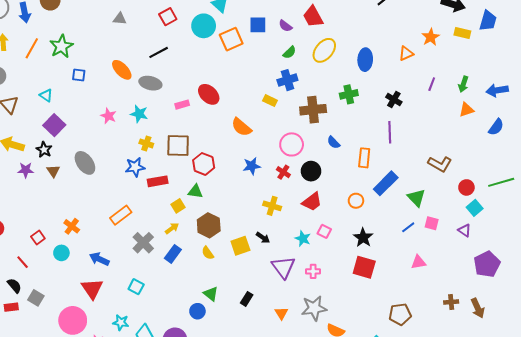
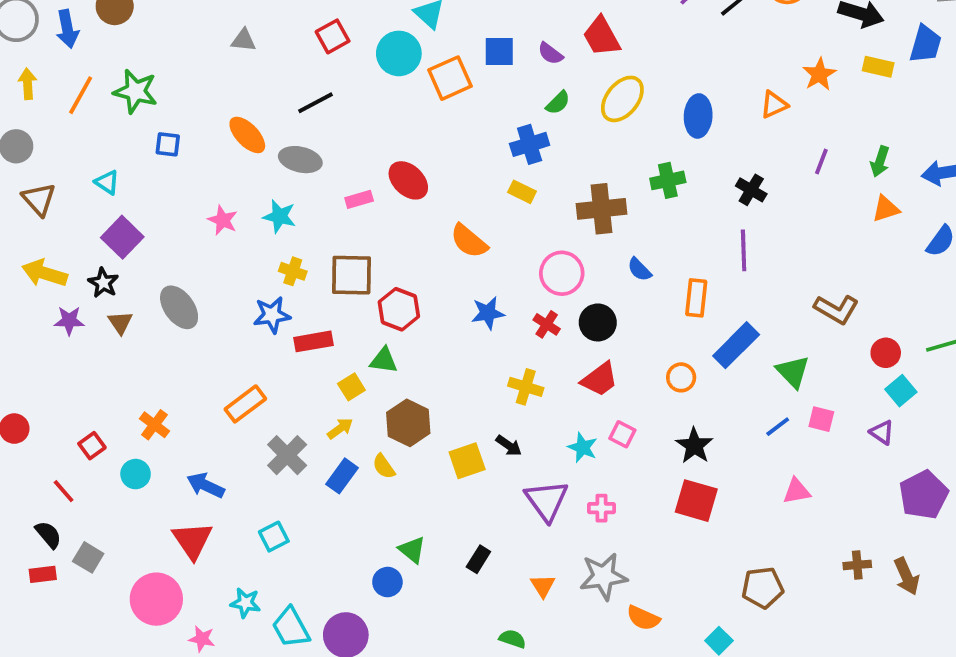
green star: (61, 46) -> (136, 91), turned -30
blue cross: (287, 80) -> (530, 144), moved
yellow semicircle: (208, 253) -> (384, 466), moved
cyan square: (136, 287) -> (274, 537), turned 35

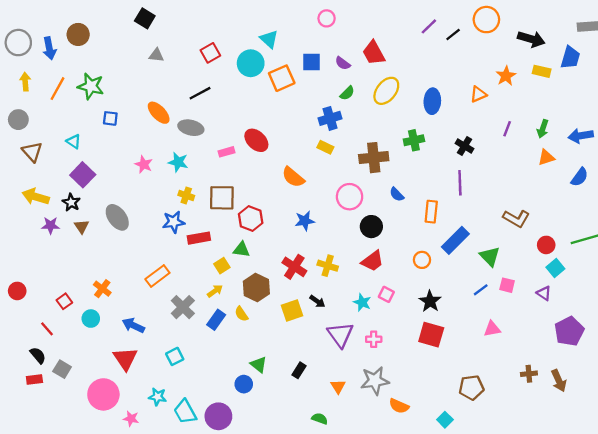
red cross: (547, 324) -> (294, 267), moved, size x1.5

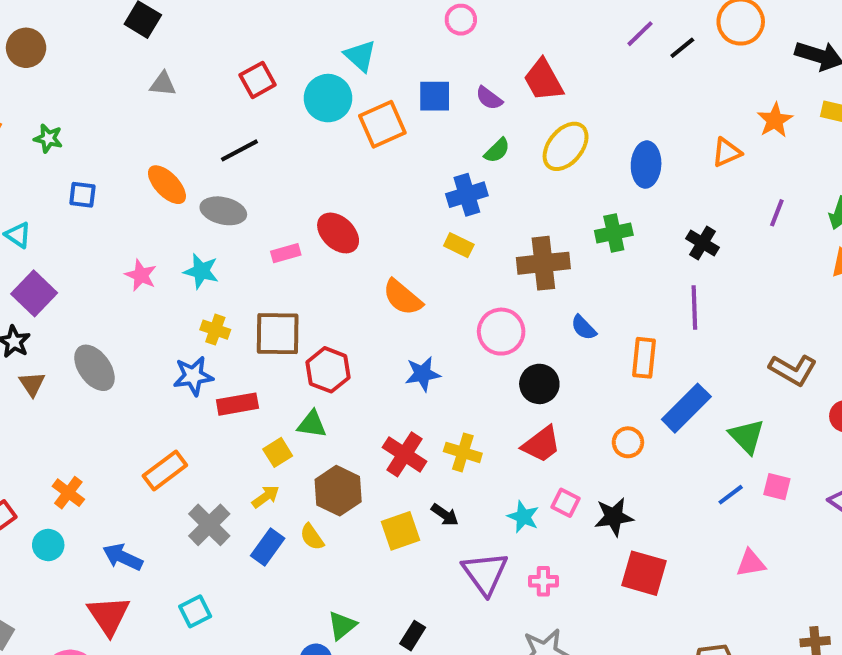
green star: (91, 86) -> (48, 138), size x0.6
black star: (430, 301) -> (614, 517), moved, turned 30
green triangle: (259, 365) -> (342, 626), turned 42

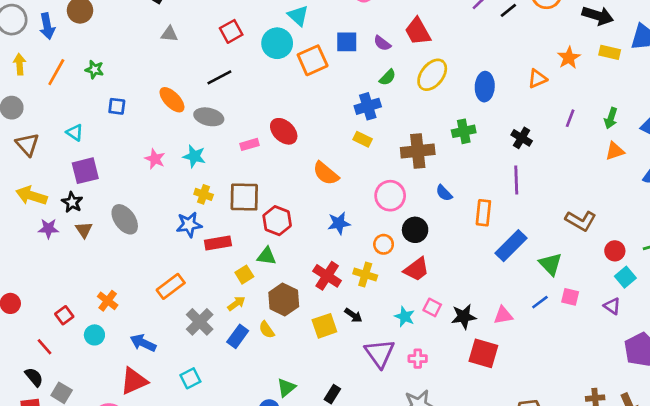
purple square: (34, 293) -> (85, 171), turned 32
orange circle: (628, 442) -> (384, 244), moved
pink triangle: (751, 563) -> (503, 315), moved
red triangle: (109, 615) -> (134, 381), turned 40

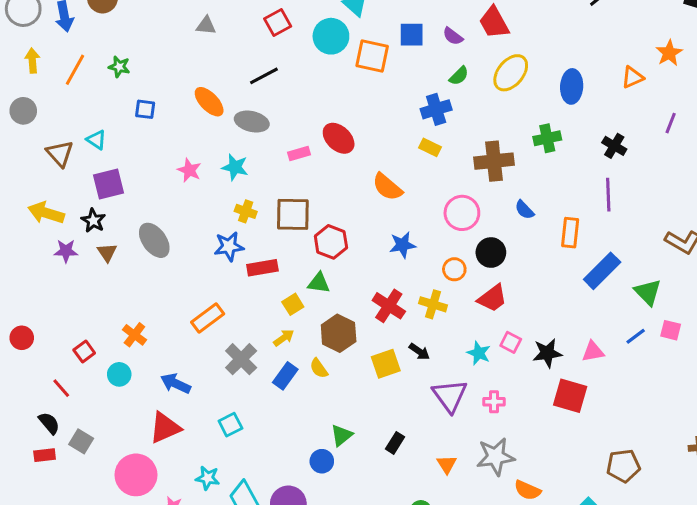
orange square: (313, 60) -> (372, 56), turned 36
brown triangle: (27, 144) -> (60, 154), moved

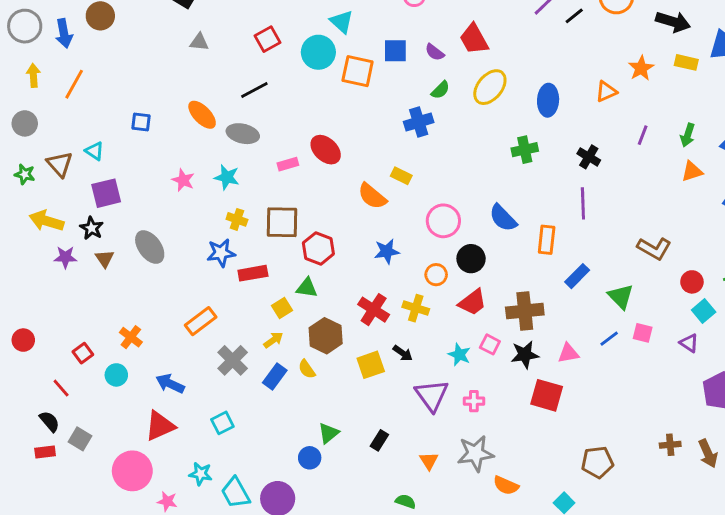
green star: (119, 67) -> (25, 174), moved
yellow rectangle: (430, 147) -> (401, 176), moved
brown cross: (494, 161) -> (525, 311), moved
blue semicircle: (524, 210) -> (503, 218), size x1.5
blue rectangle: (602, 271) -> (577, 276), size x0.7

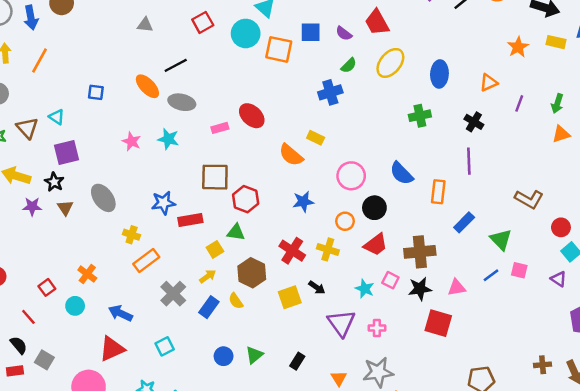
black line: (254, 90) -> (176, 65), moved
orange triangle: (606, 91) -> (489, 83), moved
yellow cross: (237, 219) -> (132, 235), moved
blue circle: (310, 458) -> (224, 356), moved

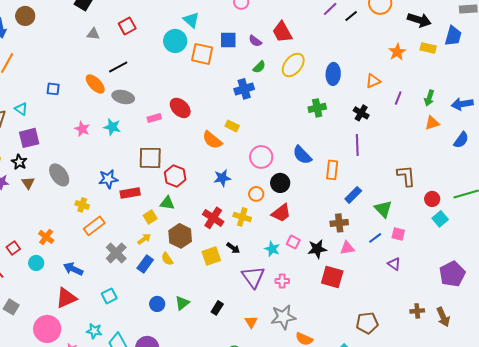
red square: (203, 22) -> (127, 26), moved
brown L-shape: (529, 199) -> (406, 176), turned -125
brown cross: (420, 252) -> (339, 223), moved, size x0.7
purple triangle: (559, 279) -> (394, 264), moved

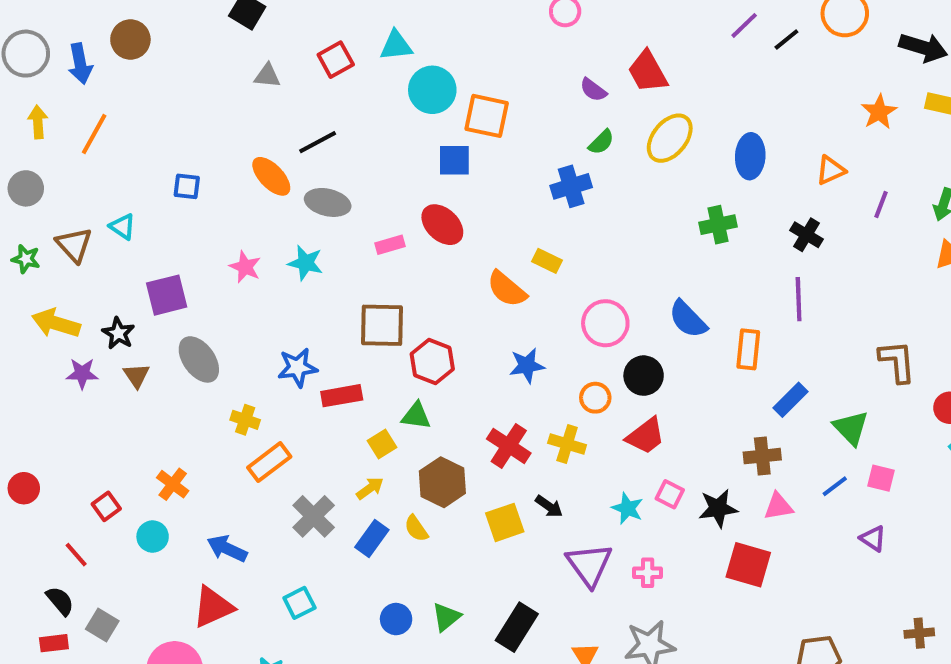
cyan triangle: (191, 20) -> (396, 46), moved, turned -48
blue square: (228, 40) -> (454, 160), moved
purple square: (29, 138) -> (167, 295), moved
black rectangle: (217, 308) -> (517, 627), size x1.6

